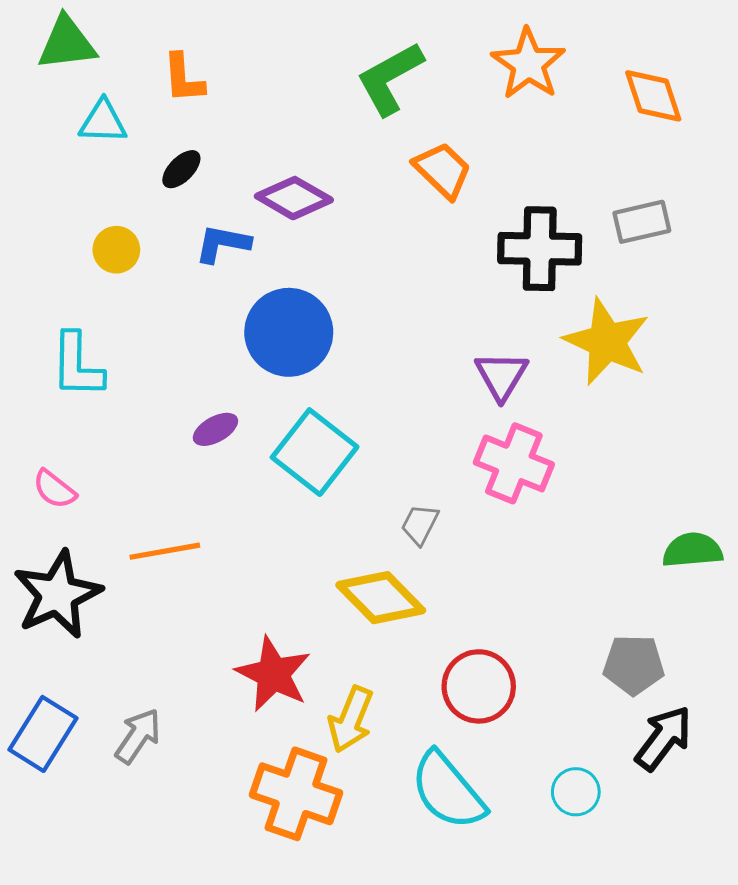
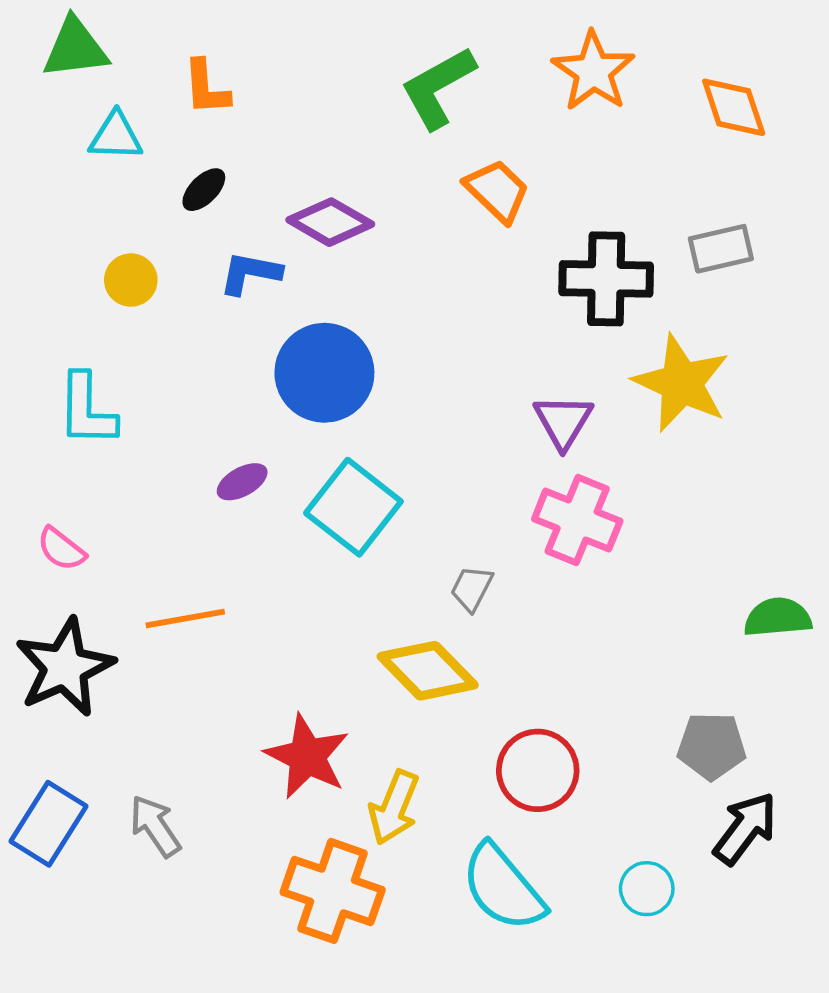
gray arrow: (138, 736) -> (155, 826), turned -68

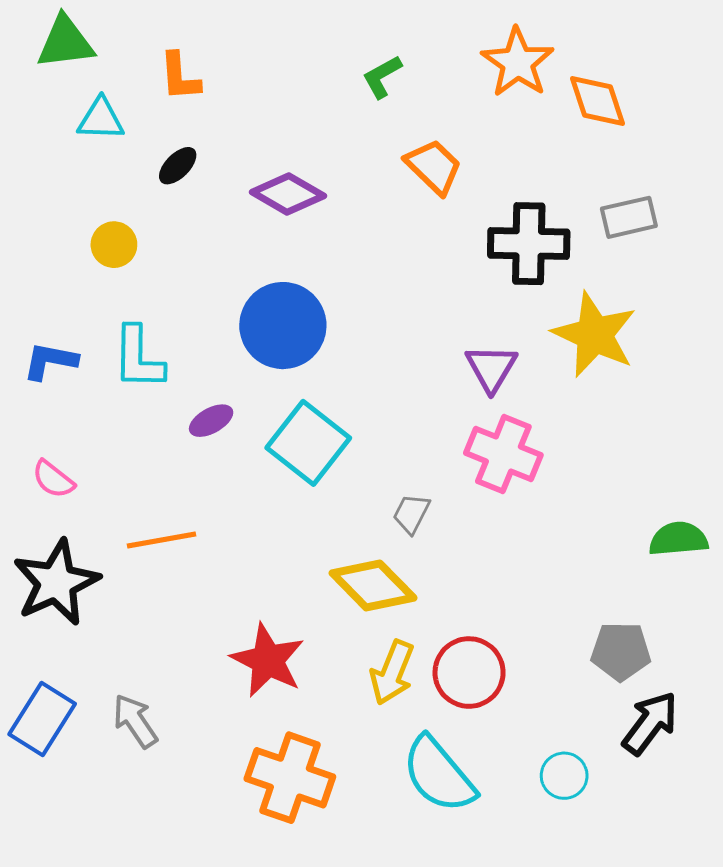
green L-shape: (438, 88) -> (382, 77), size x0.6
orange diamond: (734, 107) -> (597, 101), moved
blue L-shape: (250, 273) -> (50, 361), moved
cyan L-shape: (87, 410) -> (138, 358), moved
yellow arrow: (394, 808) -> (392, 673), moved

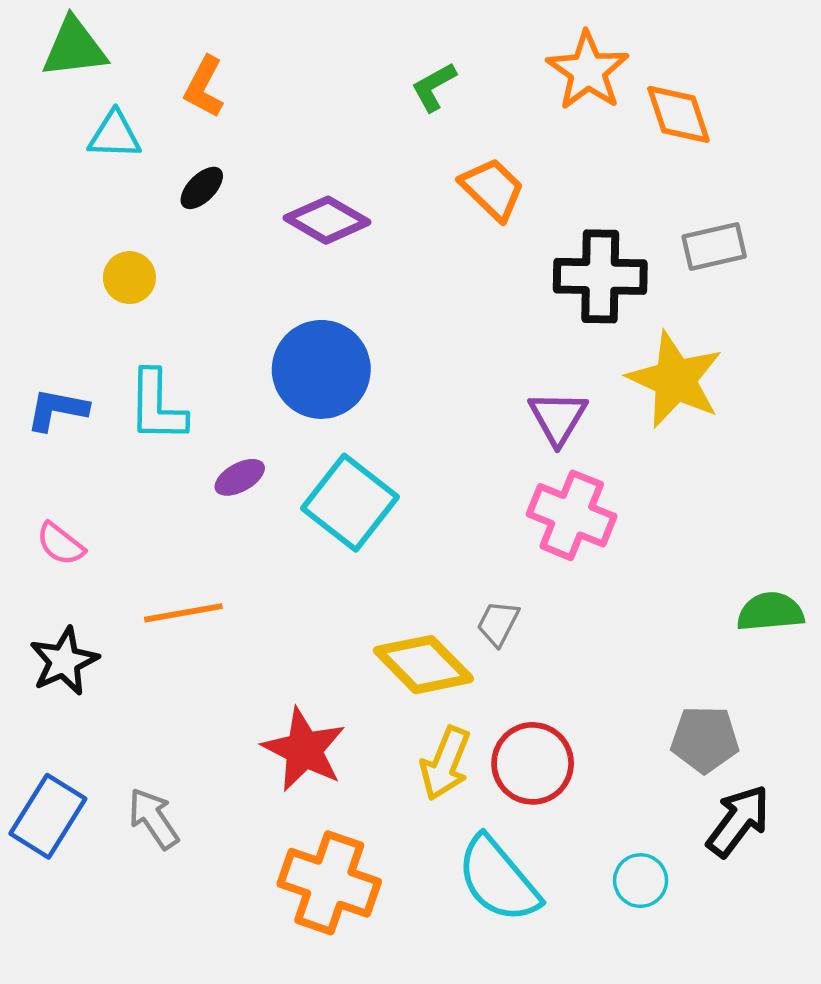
orange L-shape: (180, 77) -> (204, 87), turned 32
gray trapezoid: (411, 514) -> (498, 623), moved
black star: (56, 582) -> (64, 661), size x0.7

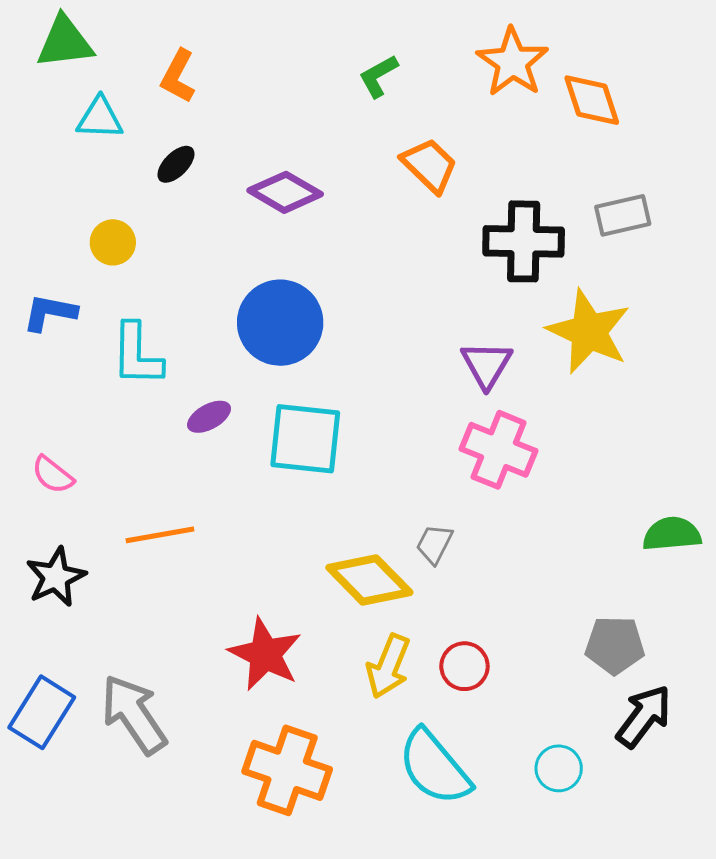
blue L-shape: (57, 410) -> (50, 313), moved
cyan square: (350, 503) -> (305, 439), turned -32
red circle: (533, 763) -> (464, 666), size x0.7
gray arrow: (154, 819) -> (134, 714), size x1.5

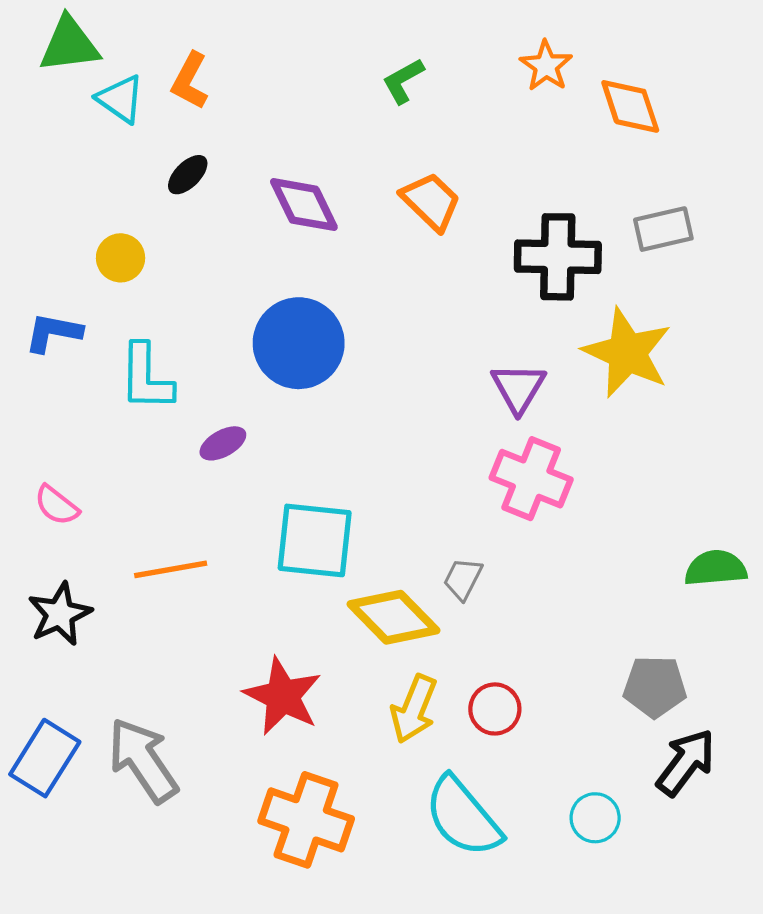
orange star: (513, 62) -> (546, 66), size x0.7
cyan triangle: (100, 118) -> (121, 99), moved, turned 33
orange trapezoid: (429, 165) -> (431, 201), moved
purple diamond: (285, 192) -> (304, 205), turned 34
cyan square: (305, 439) -> (315, 540), moved

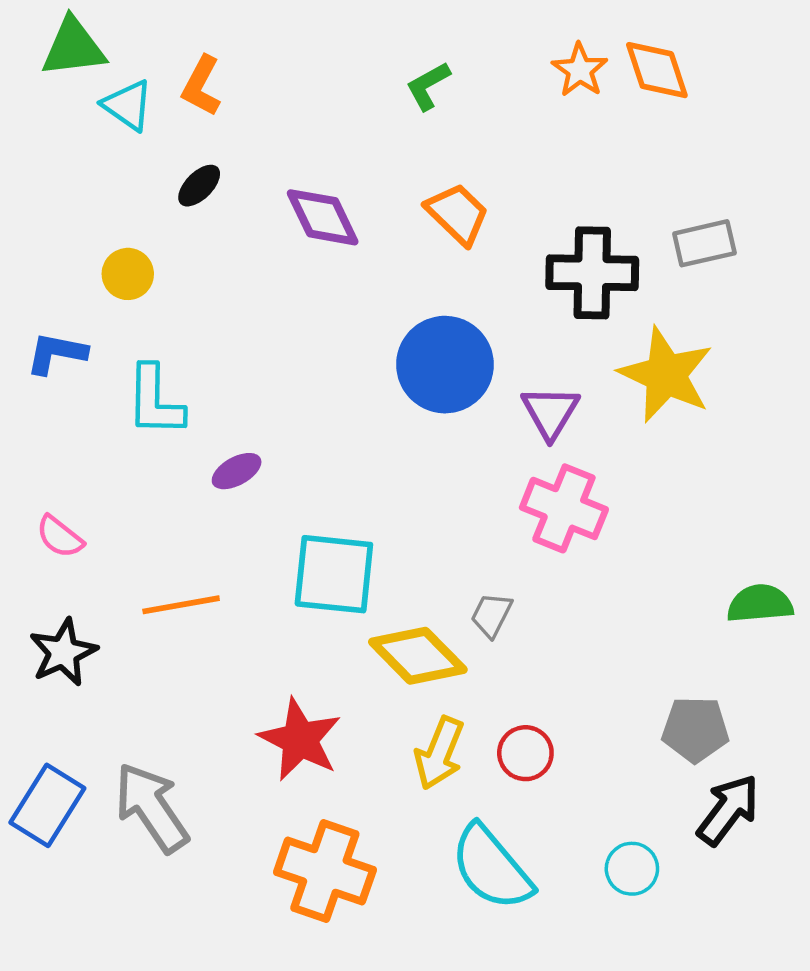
orange diamond: (630, 106) -> (657, 70), moved
blue circle: (299, 343) -> (445, 365), moved

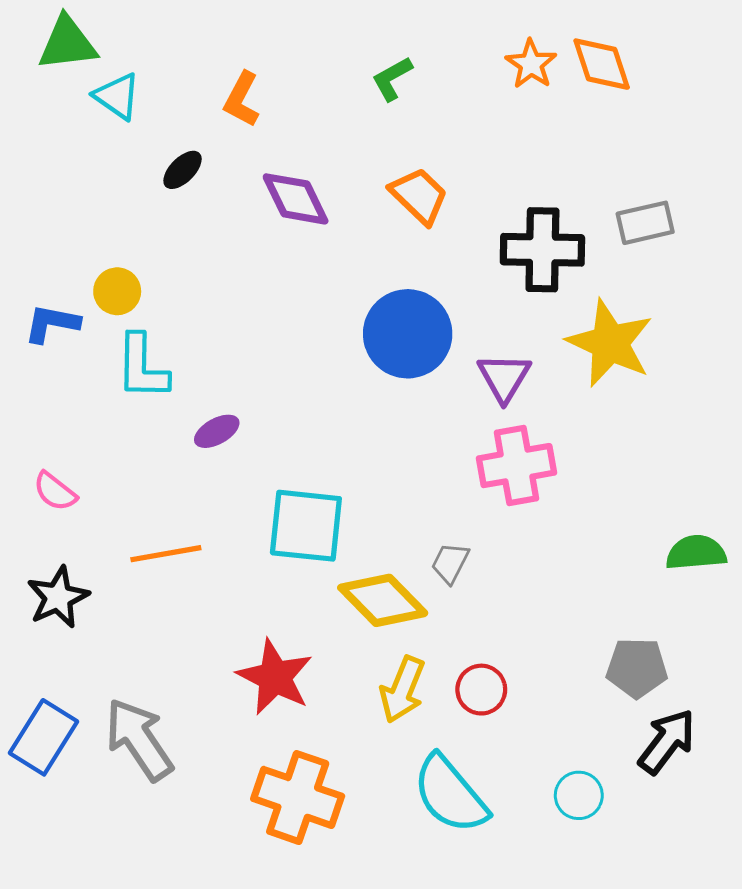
orange L-shape: (201, 86) -> (242, 99), moved
yellow circle: (128, 274) -> (117, 291), moved
pink cross: (564, 508) -> (517, 466), turned -32

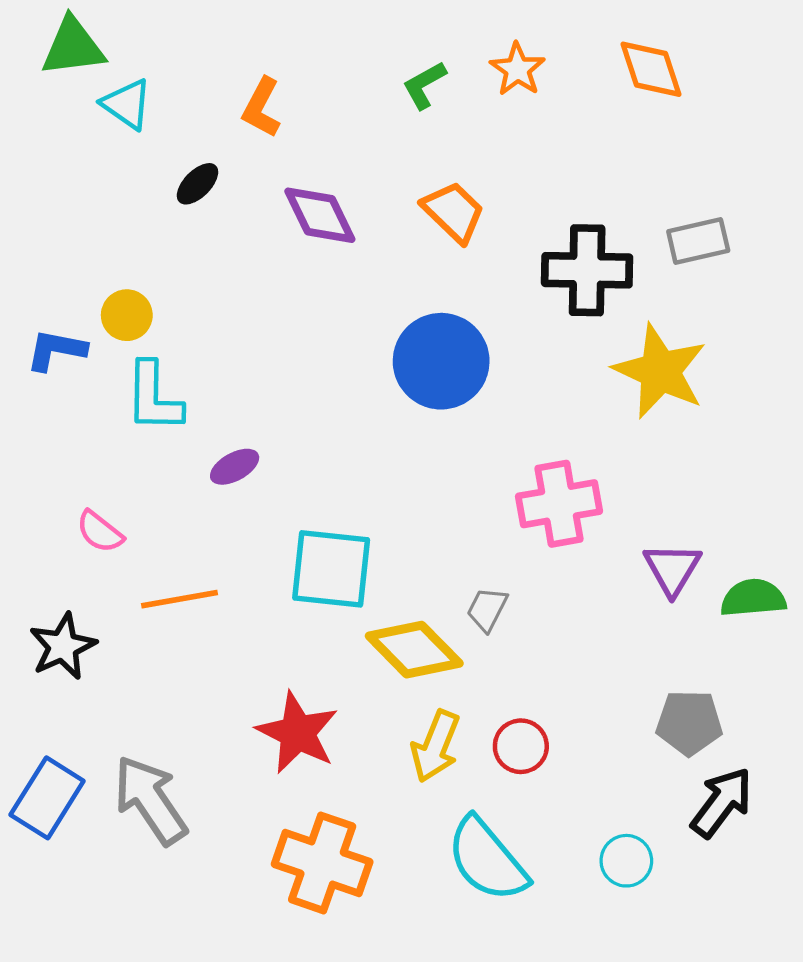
orange star: (531, 64) -> (517, 69), moved
purple triangle: (504, 377) -> (672, 569), moved
pink semicircle: (55, 491) -> (100, 532), moved

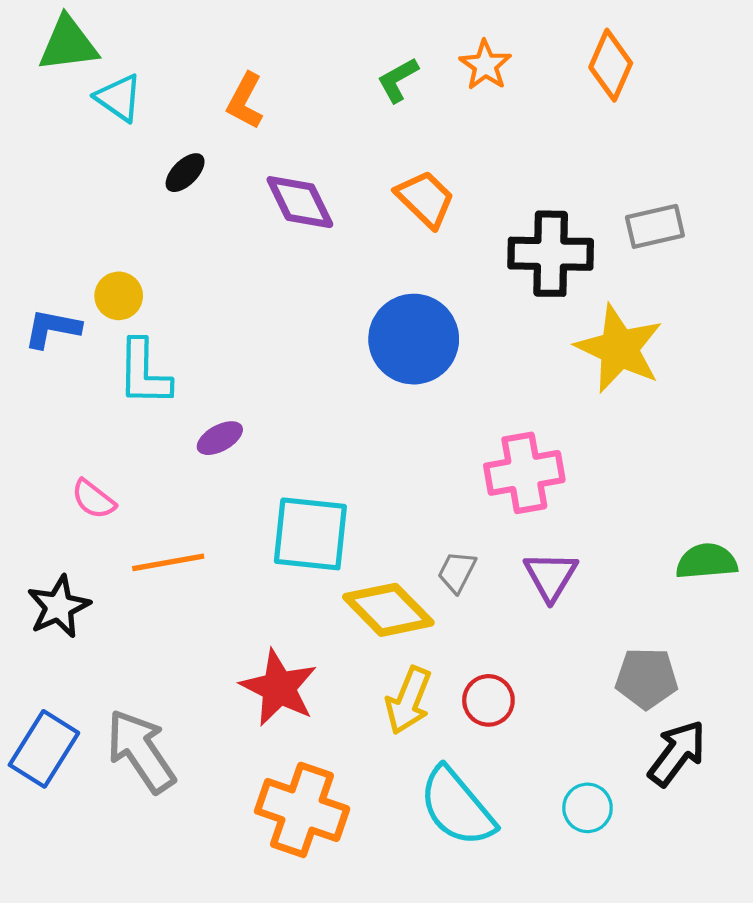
orange diamond: (651, 69) -> (611, 65), turned 42
purple triangle: (672, 569) -> (551, 576), moved

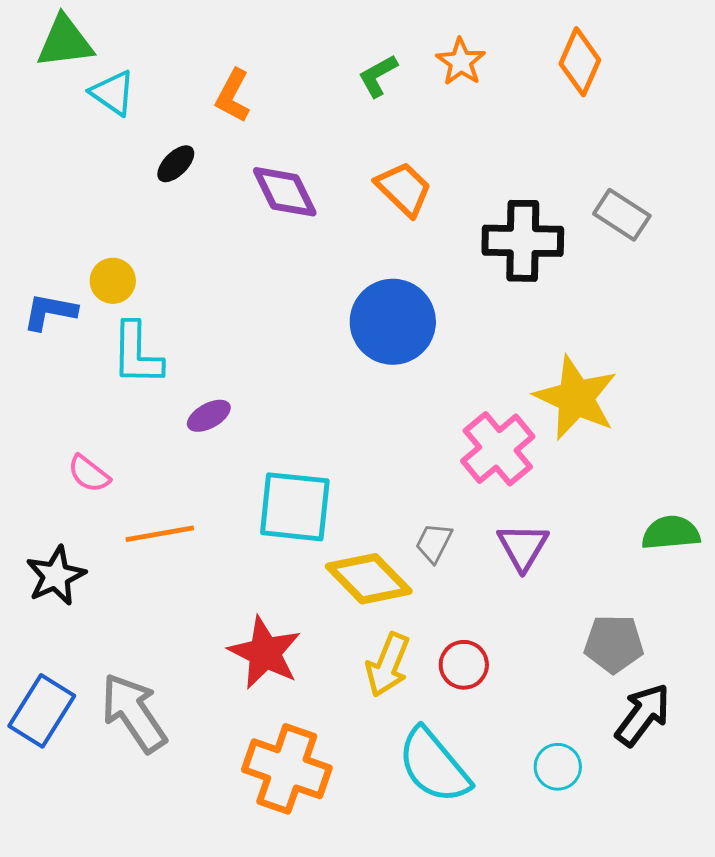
gray rectangle: (655, 226) -> (622, 215), turned 46
yellow star: (619, 349) -> (576, 398), moved
pink cross: (524, 473) -> (498, 449), turned -30

